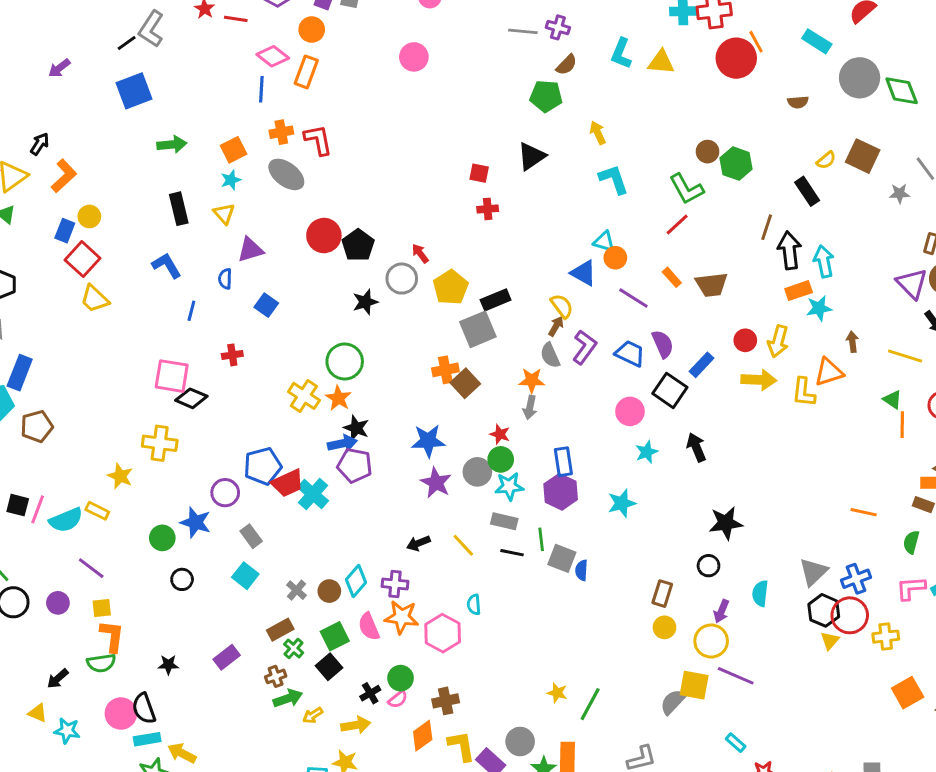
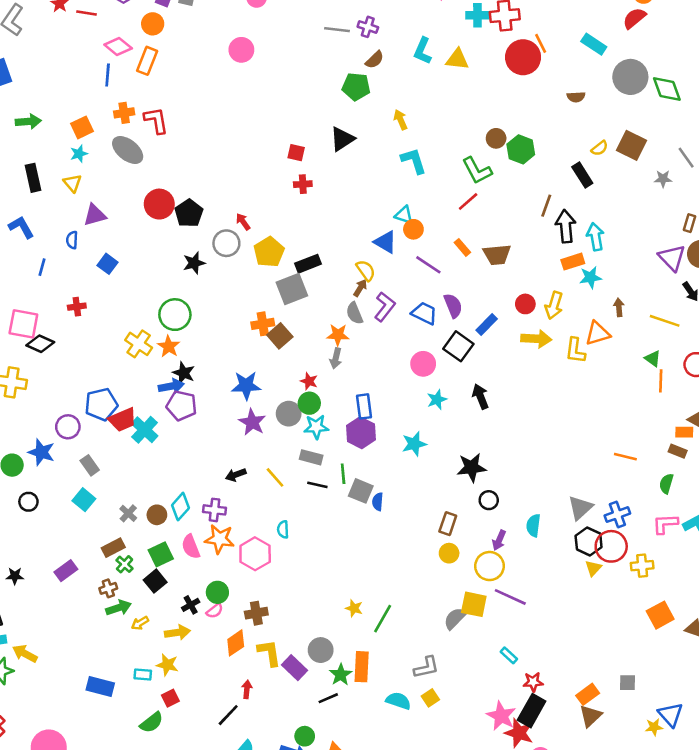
black star: (726, 523) -> (472, 467), moved

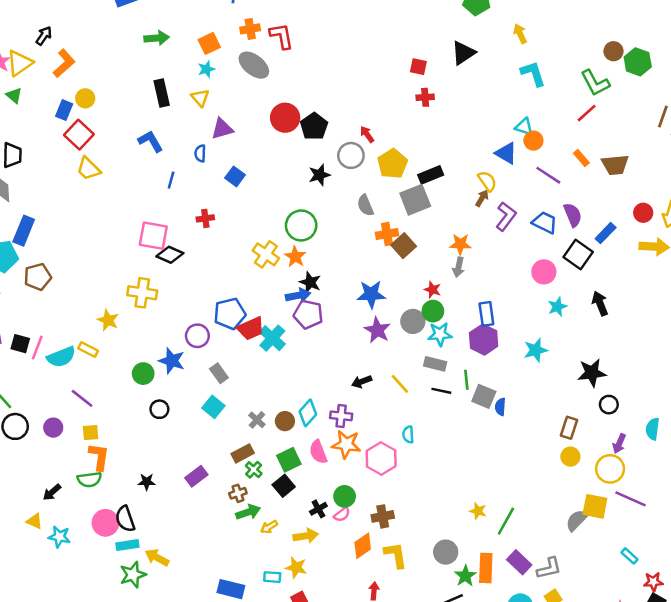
gray semicircle: (355, 313) -> (365, 205), moved
purple rectangle: (294, 668) -> (519, 562), moved

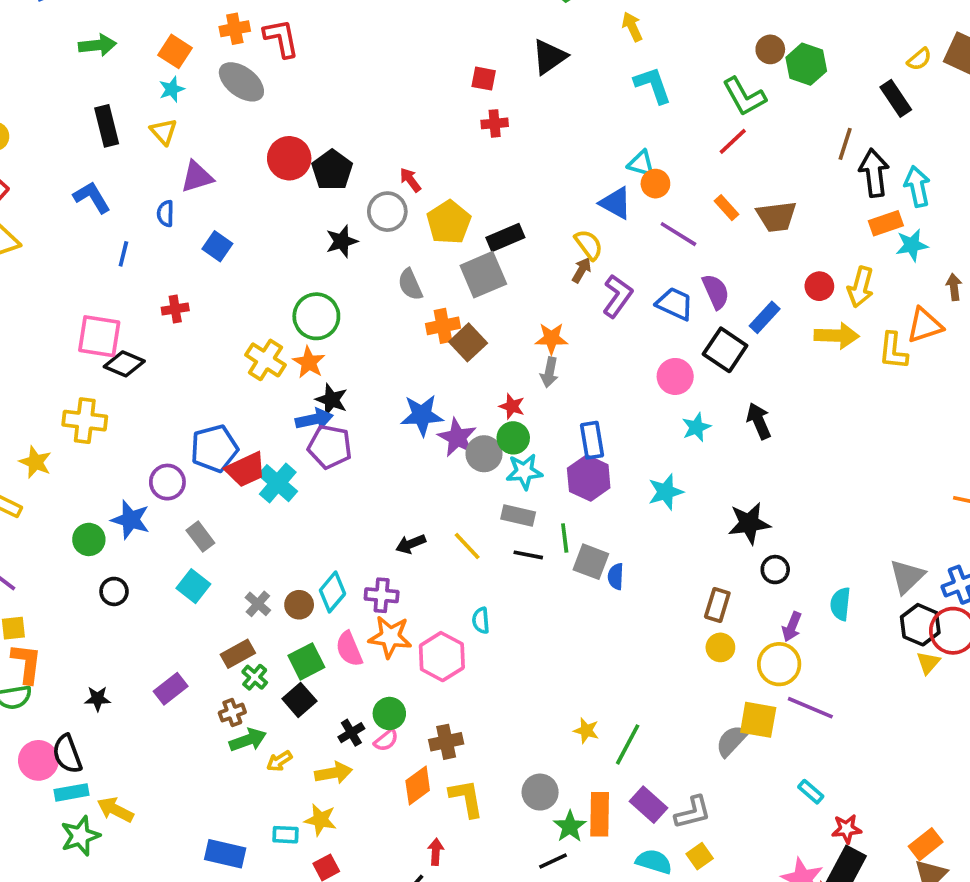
orange square: (209, 43) -> (175, 51), turned -30
purple star: (377, 330) -> (457, 438), moved

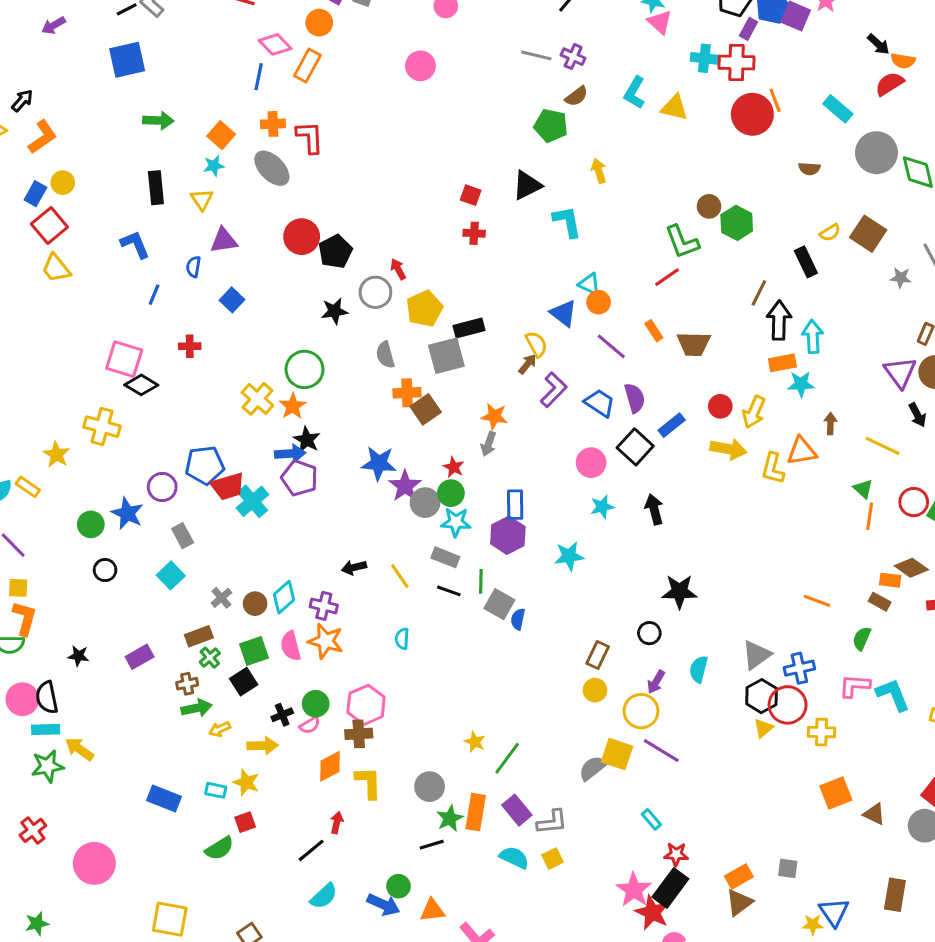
cyan L-shape: (653, 85) -> (567, 222), moved
black star: (749, 523) -> (679, 592), moved
pink hexagon: (442, 657) -> (366, 705), moved

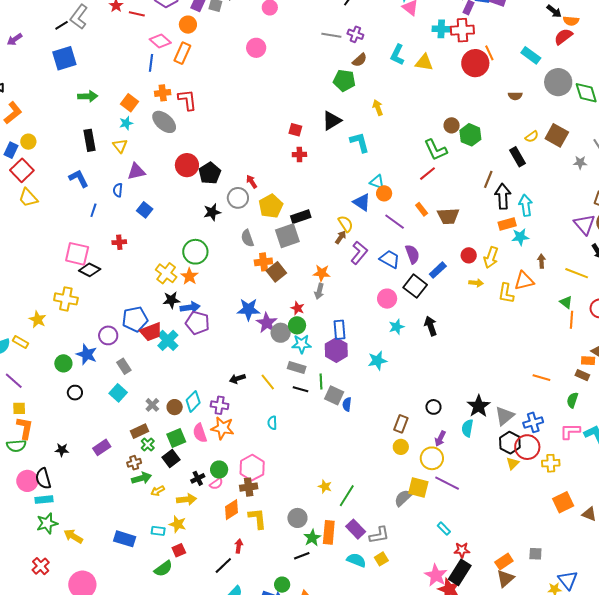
black star: (307, 440) -> (171, 300), moved, turned -30
yellow arrow: (728, 449) -> (476, 283), size x0.6
black star: (679, 592) -> (479, 406), moved, turned -30
yellow arrow: (79, 749) -> (73, 536), moved

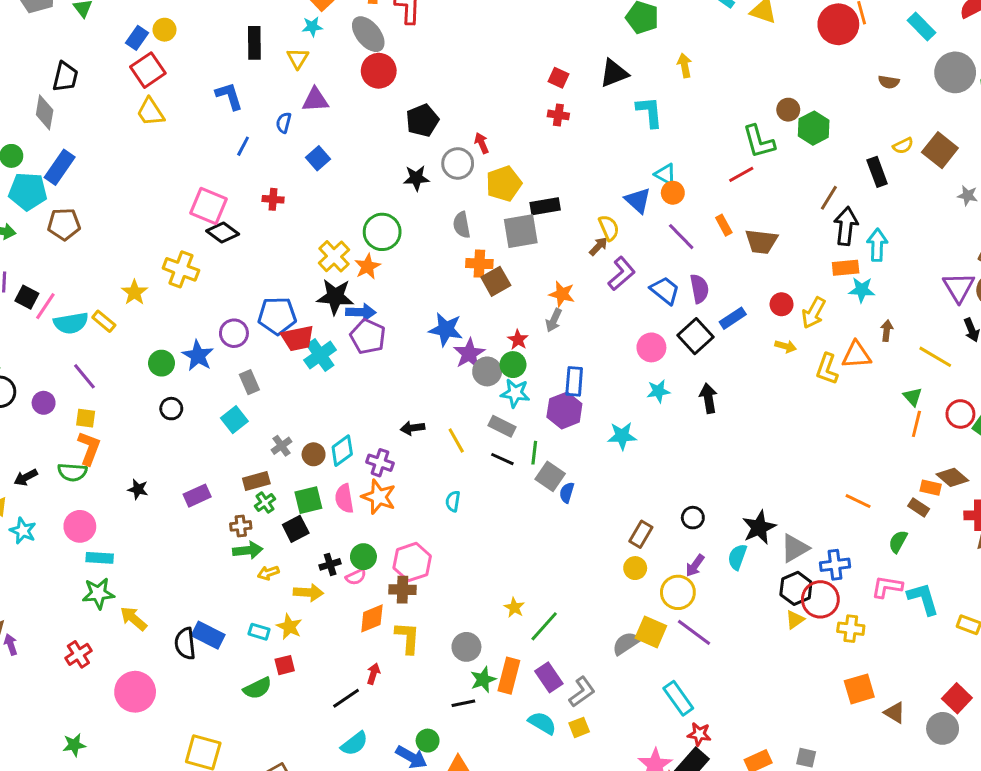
red circle: (187, 165) -> (379, 71), moved
black star: (171, 300) -> (335, 297), size x1.4
black semicircle: (43, 479) -> (185, 644), moved
cyan rectangle: (444, 529) -> (678, 698), size x1.6
gray L-shape: (379, 535) -> (582, 692), turned -35

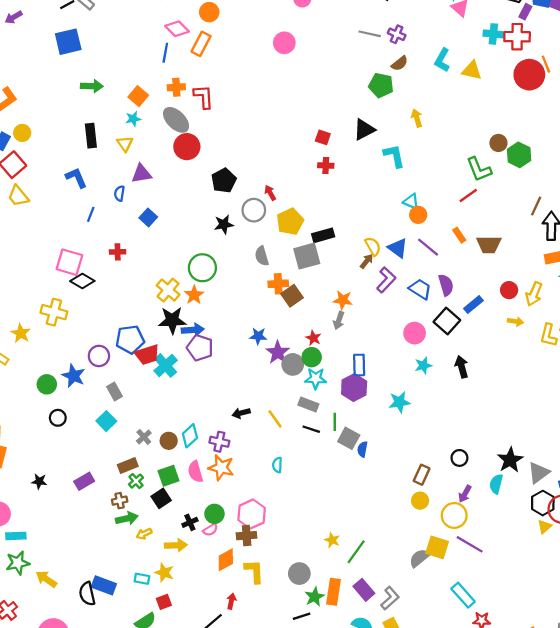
blue triangle: (638, 200) -> (398, 248), moved
blue star: (446, 329) -> (258, 336), size x0.7

